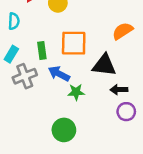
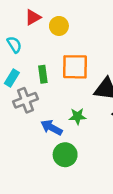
cyan semicircle: (14, 21) -> (14, 45), turned -35
blue arrow: (59, 74) -> (51, 127), moved

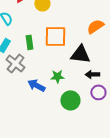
gray cross: (25, 100) -> (15, 63), turned -30
green circle: (65, 155) -> (70, 100), moved

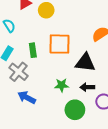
black arrow: (92, 74) -> (87, 87), moved
blue arrow: (36, 85) -> (27, 97), moved

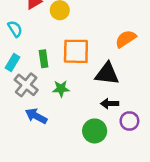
green star: (62, 85) -> (61, 89), moved

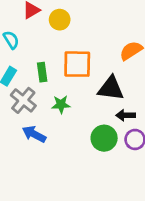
black arrow: (110, 104) -> (126, 115), moved
green circle: (95, 131) -> (104, 138), moved

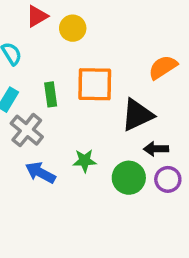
black triangle: (111, 88) -> (137, 115), turned -32
green star: (61, 104) -> (85, 161), moved

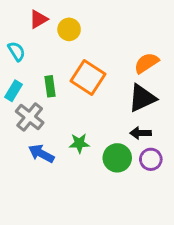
orange square: (95, 84) -> (88, 78), turned 32
black triangle: (137, 115) -> (142, 98), moved

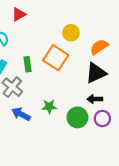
yellow circle: (69, 29) -> (71, 33), moved

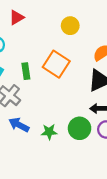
yellow circle: (71, 33) -> (70, 26), moved
green star: (49, 107) -> (49, 132), moved

